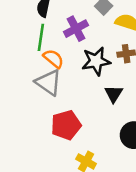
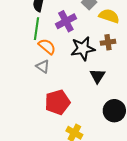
gray triangle: (48, 82) -> (43, 66), size x0.6

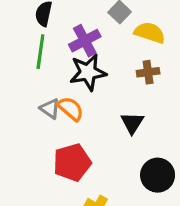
orange semicircle: (47, 46) -> (71, 109), moved
black star: (83, 49) -> (88, 72), moved

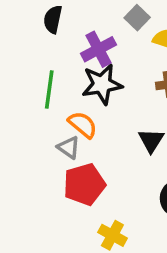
green line: (40, 52) -> (49, 90), moved
gray triangle: (50, 109) -> (69, 147), moved

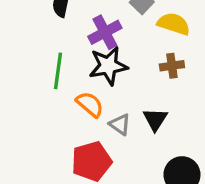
gray triangle: (69, 147) -> (120, 124), moved

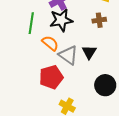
gray triangle: (120, 124) -> (68, 55), size x1.5

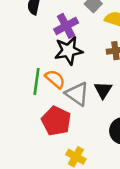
green line: (31, 23) -> (36, 81), moved
red pentagon: (51, 77) -> (56, 121), turned -30

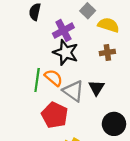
black star: (69, 51) -> (66, 52), turned 30

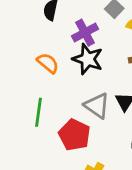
orange semicircle: (54, 78) -> (48, 63), moved
green line: (37, 80) -> (39, 112), moved

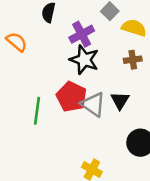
orange semicircle: (48, 63) -> (17, 42), moved
red pentagon: (74, 135) -> (71, 97), moved

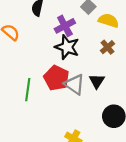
brown cross: (133, 60) -> (107, 47), turned -32

